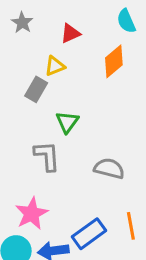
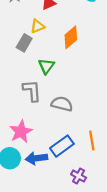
orange diamond: (114, 61) -> (71, 37), moved
gray semicircle: (109, 169) -> (62, 104), moved

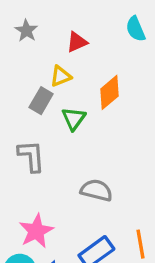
green triangle: (46, 66) -> (74, 119), moved
gray L-shape: (32, 91) -> (31, 156), moved

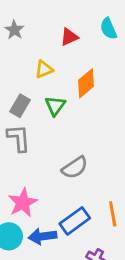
red triangle: (77, 42) -> (69, 37), moved
gray rectangle: (41, 101) -> (20, 106), moved
gray semicircle: (96, 190) -> (75, 168), turned 132

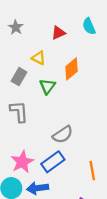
yellow triangle: (44, 69) -> (39, 58), turned 48
gray rectangle: (20, 106) -> (19, 77), moved
blue rectangle: (75, 221) -> (53, 162), moved

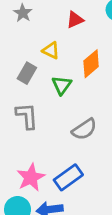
gray semicircle: (63, 135) -> (84, 129), moved

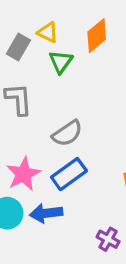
yellow triangle: (51, 50) -> (48, 32), moved
gray semicircle: (84, 129) -> (67, 133), moved

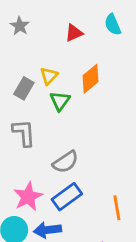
yellow triangle: (48, 32) -> (49, 76), turned 48

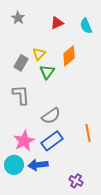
cyan semicircle: (113, 25) -> (86, 26), moved
orange line: (117, 208) -> (88, 133), moved

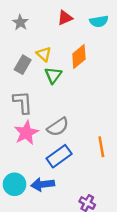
gray star: (18, 18) -> (20, 22), moved
cyan semicircle: (86, 26) -> (99, 21), turned -77
yellow triangle: (39, 54) -> (44, 54), turned -32
pink star: (24, 141) -> (26, 133), moved

